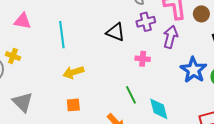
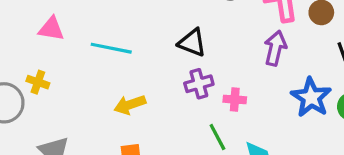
purple cross: (146, 22) -> (199, 84), moved
cyan line: (62, 35) -> (111, 48), turned -70
pink cross: (143, 59) -> (235, 100), moved

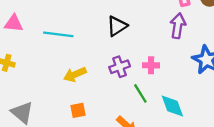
black triangle: (192, 43) -> (117, 26), turned -50
purple cross: (199, 84) -> (120, 67), moved

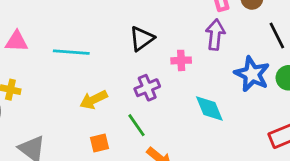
pink cross: (151, 65) -> (181, 60), moved
green line: (140, 93) -> (137, 125), moved
cyan diamond: (172, 106) -> (209, 108), moved

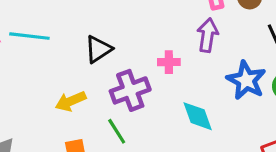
black triangle: (142, 39) -> (98, 49), moved
cyan line: (71, 52) -> (29, 36), moved
purple cross: (147, 88) -> (130, 90), size x1.4

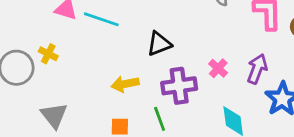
purple arrow: (208, 35) -> (257, 69), moved
pink cross: (169, 62) -> (218, 68), turned 30

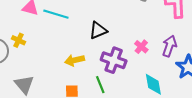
purple cross: (179, 86) -> (114, 60), turned 30

